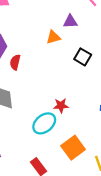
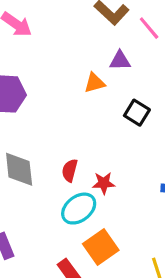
red semicircle: (15, 62) -> (70, 170), moved
orange square: (73, 148) -> (101, 247), moved

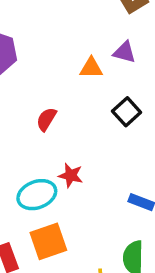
red semicircle: (70, 170) -> (46, 119), moved

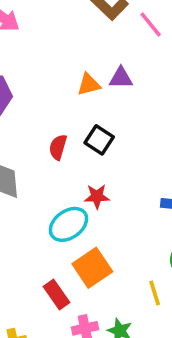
purple triangle: (124, 52) -> (121, 78), moved
black square: (127, 112) -> (99, 140), moved

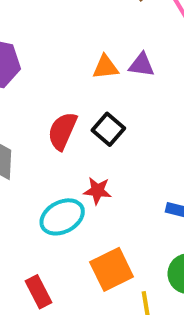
red semicircle: (58, 147) -> (62, 131), size x1.4
orange square: (92, 268) -> (112, 269), moved

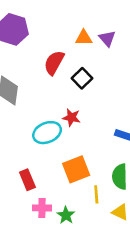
purple triangle: (142, 65) -> (107, 38), turned 36
red semicircle: (62, 131) -> (54, 63), moved

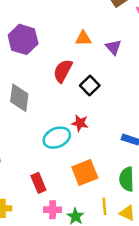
orange triangle: (84, 38) -> (83, 38), moved
yellow line: (96, 194) -> (104, 206), moved

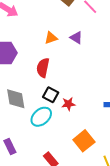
black square: (90, 86) -> (51, 95), moved
cyan ellipse: (57, 138) -> (41, 117), moved

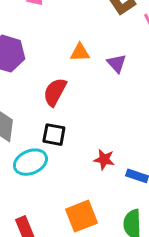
black square: (51, 95) -> (54, 135), turned -35
red star: (68, 104) -> (104, 159), moved

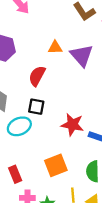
purple triangle: (117, 63) -> (82, 55), size x1.6
red star: (104, 159) -> (72, 125), size x1.5

